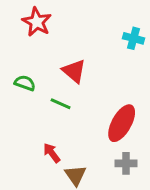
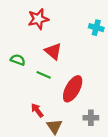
red star: (37, 22) -> (38, 19), moved, turned 30
red ellipse: (122, 123) -> (73, 89), moved

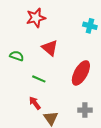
green line: (44, 75) -> (39, 79), moved
red ellipse: (73, 89) -> (81, 73), moved

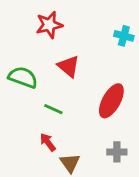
green semicircle: (17, 56) -> (23, 77), size x1.5

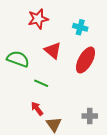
cyan cross: (124, 36) -> (80, 27), moved
red ellipse: (111, 101) -> (86, 60), moved

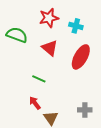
red star: (38, 19) -> (49, 18), moved
green semicircle: (18, 59) -> (17, 35), moved

